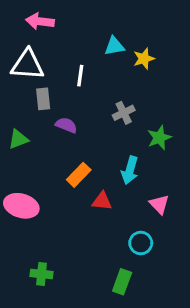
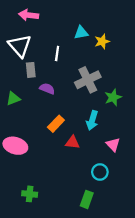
white triangle: (28, 65) -> (20, 46), turned 45
gray cross: (124, 113) -> (88, 80), size x1.6

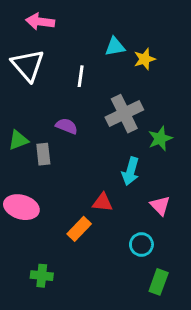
gray rectangle: (31, 70) -> (43, 154), moved
orange rectangle: (56, 124) -> (79, 229), moved
green rectangle: (87, 199) -> (159, 282), moved

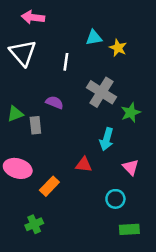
yellow star: (145, 59) -> (118, 48), turned -30
gray cross: (124, 114) -> (101, 92), turned -32
orange rectangle: (79, 229) -> (49, 186), moved
green cross: (42, 276) -> (34, 224), turned -30
green rectangle: (159, 282) -> (129, 229), turned 66

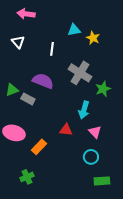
white triangle: (23, 53) -> (18, 42), size x0.6
purple semicircle: (55, 102) -> (43, 81), size x1.5
gray rectangle: (35, 125) -> (28, 99), turned -56
pink triangle: (131, 167) -> (95, 132), moved

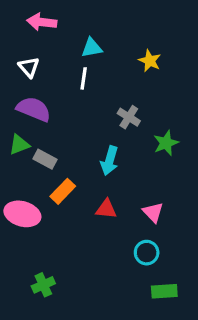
cyan triangle: (74, 30) -> (92, 48), moved
gray cross: (80, 73) -> (129, 117), size x0.6
purple semicircle: (43, 81) -> (34, 109), moved
cyan arrow: (84, 110) -> (109, 161), moved
orange rectangle: (39, 147) -> (63, 191), moved

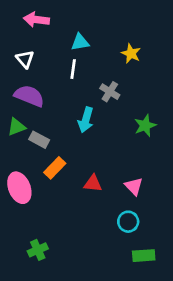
gray cross: (129, 117) -> (110, 92), moved
cyan arrow: (109, 161) -> (86, 120), moved
pink ellipse: (22, 214) -> (19, 188), turned 52

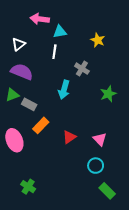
pink arrow: (36, 20) -> (40, 19), moved
white triangle: (25, 59) -> (19, 44), turned 32
red triangle: (93, 183) -> (69, 137), turned -40
green cross: (38, 250) -> (28, 187), turned -32
green rectangle: (144, 256) -> (107, 191), turned 49

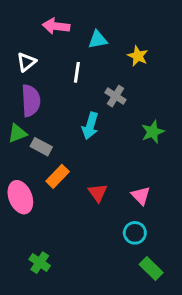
cyan triangle: (60, 32) -> (98, 40), moved
purple semicircle: (22, 72) -> (31, 101), turned 65
red triangle: (69, 137) -> (98, 193), turned -32

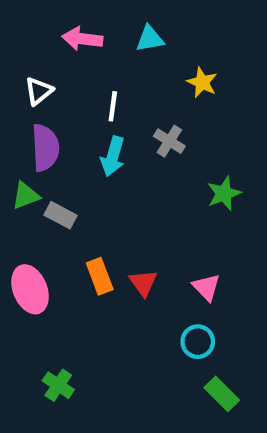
cyan triangle: (98, 40) -> (150, 39), moved
cyan arrow: (90, 126) -> (113, 156), moved
orange rectangle: (58, 176) -> (100, 276), moved, turned -65

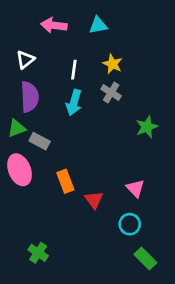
yellow star: (202, 82) -> (113, 64), moved
red triangle: (143, 283) -> (94, 200), moved
pink ellipse: (30, 289) -> (20, 170), moved

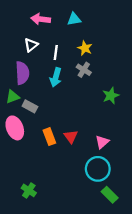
white triangle: (25, 60) -> (31, 45), moved
pink triangle: (135, 188) -> (102, 142), turned 32
red triangle: (94, 200) -> (71, 137), moved
cyan circle: (130, 224) -> (98, 169), size x1.5

